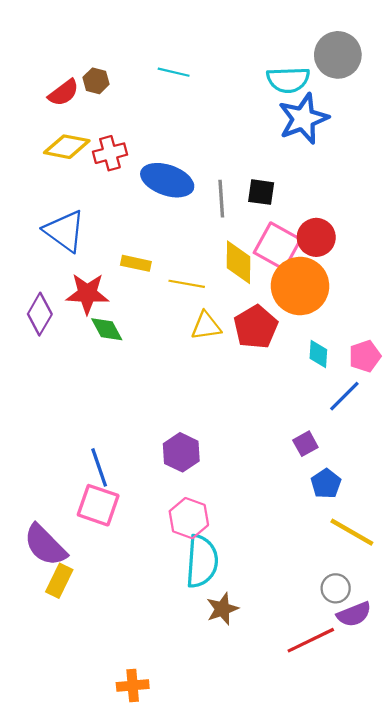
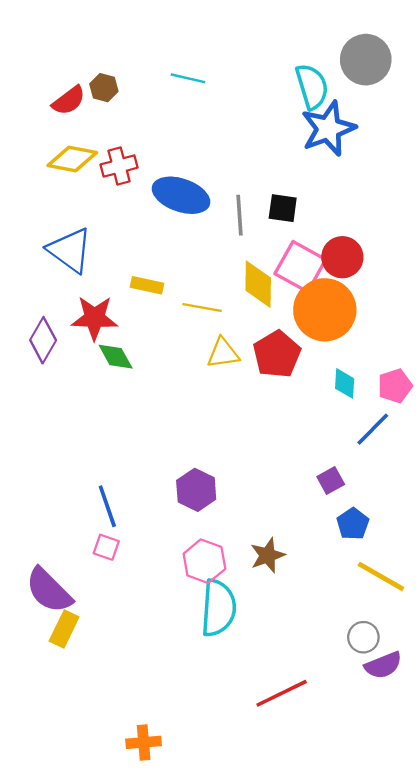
cyan semicircle: (288, 80) -> (312, 87), turned -105
pink square: (98, 505) -> (106, 547), size x0.6
brown star: (222, 609) -> (268, 555), moved
red line: (311, 640) -> (282, 693), moved

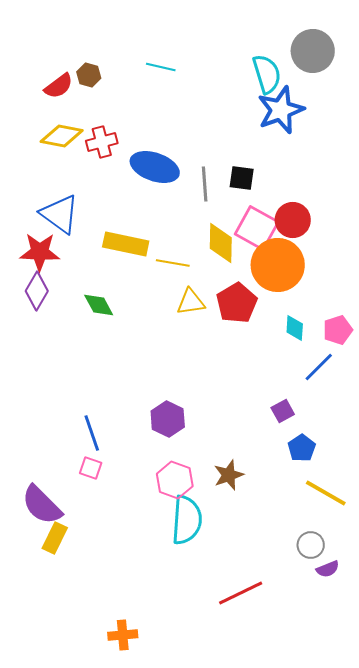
yellow rectangle: (147, 285) -> (126, 244), size x1.6
red star: (94, 318) -> (40, 252), moved
purple semicircle: (383, 665) -> (328, 569), size x0.7

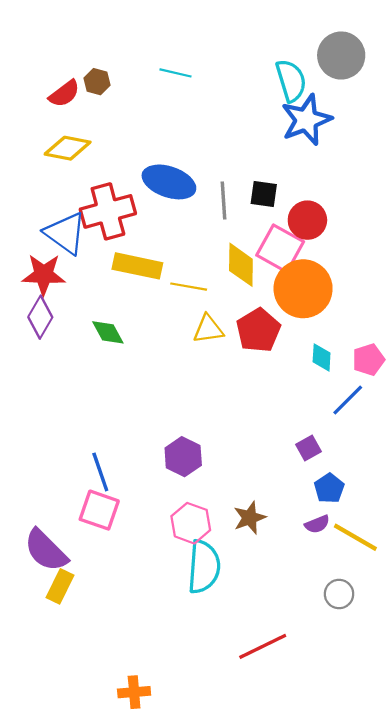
red cross: (102, 142) -> (108, 211), moved, size x1.6
red circle: (293, 220) -> (307, 220), moved
pink square: (91, 468) -> (99, 510), size x1.6
purple semicircle: (328, 569) -> (317, 524), moved

